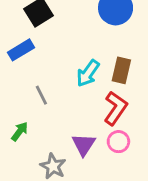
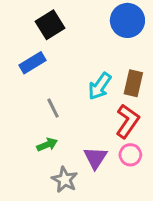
green arrow: (20, 131) -> (47, 145), moved, turned 30

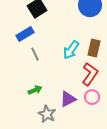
gray line: (53, 108) -> (35, 54), moved
purple triangle: (95, 158) -> (68, 99), turned 30

